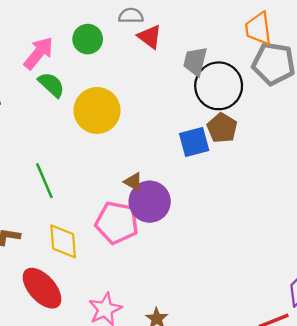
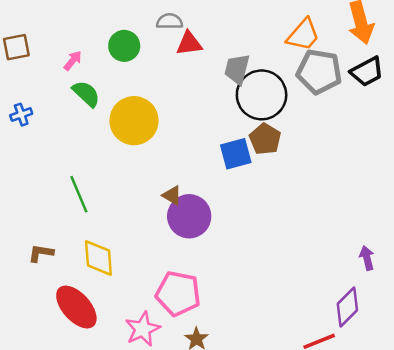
orange trapezoid: (258, 29) -> (303, 35), turned -132
red triangle: (150, 37) -> (189, 43), turned -44
pink arrow: (39, 53) -> (73, 61), size x0.6
pink pentagon: (117, 223) -> (178, 294), moved

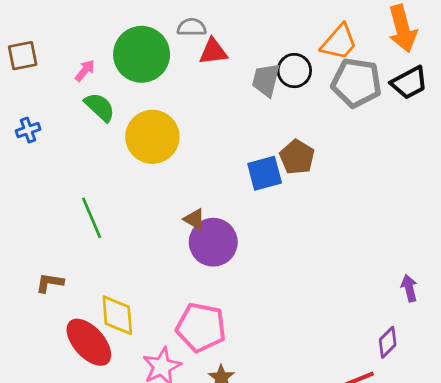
green circle: (124, 46) -> (142, 54), size x1.6
black circle: (262, 95) -> (294, 71), moved, size x0.6
yellow diamond: (98, 258) -> (117, 315), moved
purple diamond: (347, 307) -> (388, 342), size x0.7

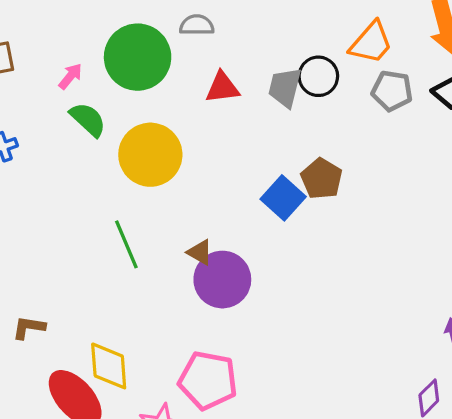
red triangle: (213, 52) -> (222, 88), moved
gray pentagon: (357, 83) -> (392, 91), size x0.7
blue square: (265, 173) -> (283, 198), turned -33
green line: (92, 218) -> (126, 244), moved

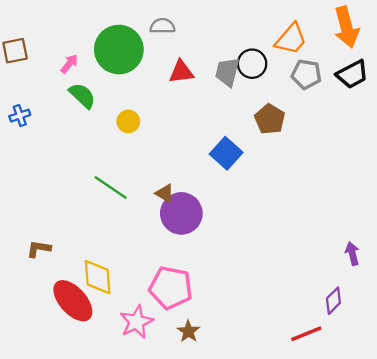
yellow circle: (150, 155) -> (128, 121), size x0.5
brown pentagon: (322, 179) -> (270, 119), moved
green line: (126, 244) -> (111, 187), turned -33

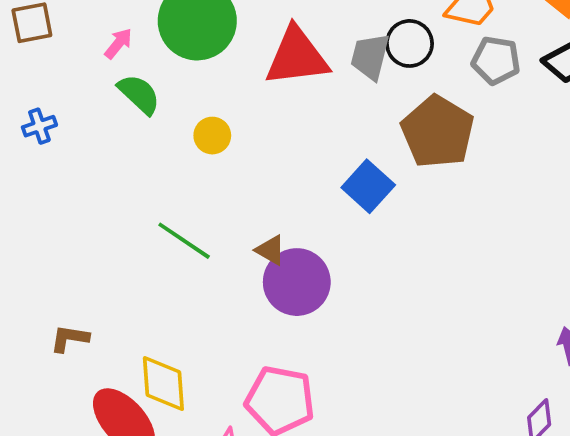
red triangle: (181, 72) -> (297, 57), size x1.6
brown pentagon: (270, 119) -> (438, 132), size x1.5

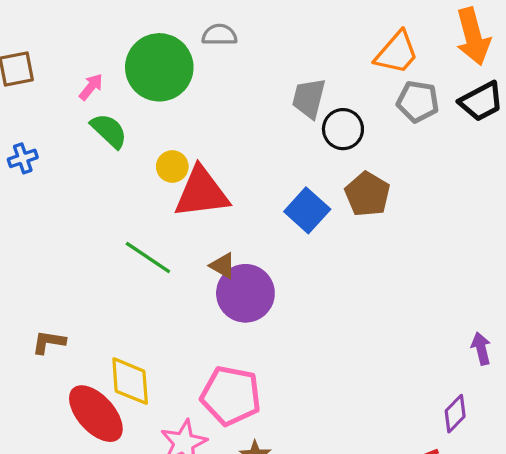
black circle: (410, 43) -> (343, 129), moved
red triangle: (297, 57) -> (202, 193), moved
brown pentagon: (438, 132) -> (367, 194), moved, size x0.7

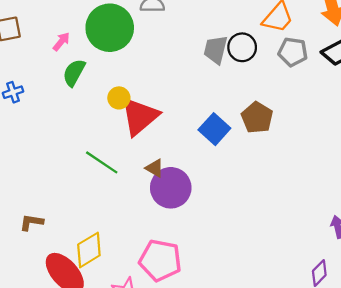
black circle: (343, 129) -> (242, 47), moved
green semicircle: (109, 131) -> (74, 73), turned -104
red triangle: (202, 193) -> (140, 116), turned -33
yellow diamond: (130, 381) -> (89, 250), turned 63

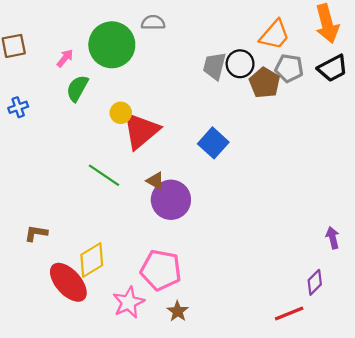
brown pentagon: (257, 118) -> (265, 83), moved

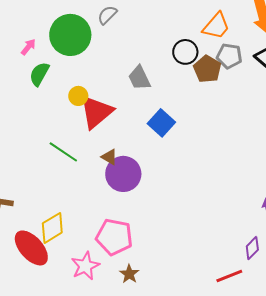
gray semicircle: (153, 23) -> (107, 15), turned -45
gray trapezoid: (214, 66) -> (139, 78), moved, turned -40

